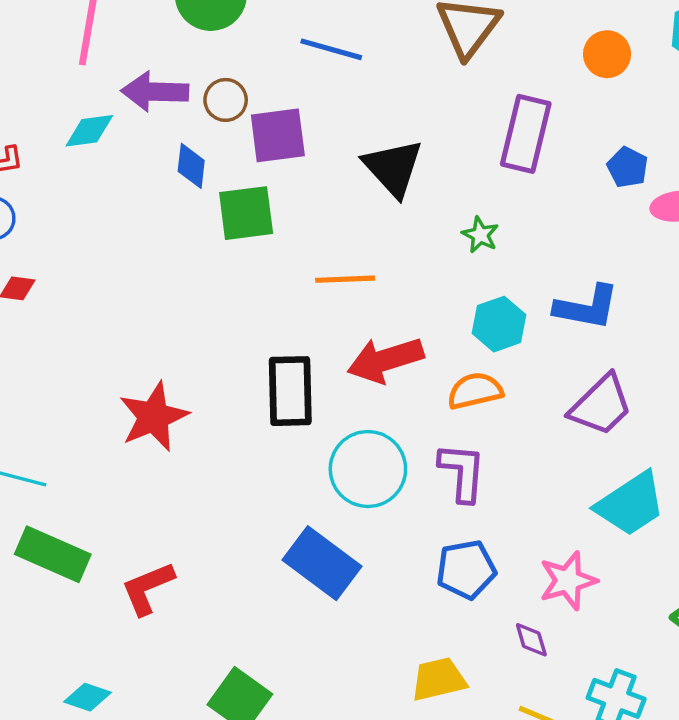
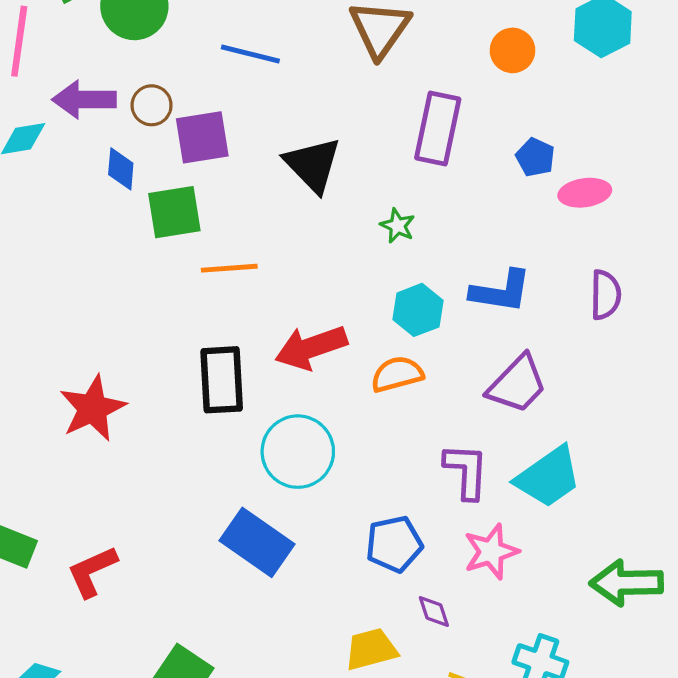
orange line: (345, 279) -> (229, 268), moved
purple L-shape: (462, 472) -> (466, 471), moved
purple diamond: (531, 640) -> (434, 612), moved

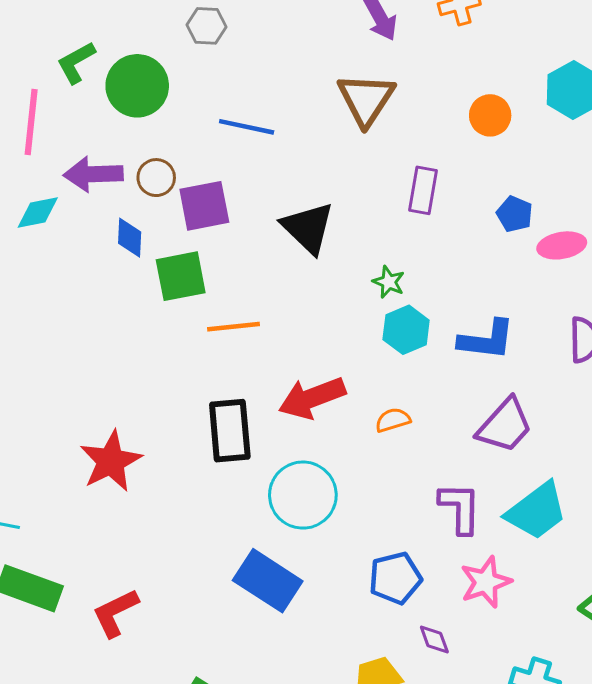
purple rectangle: (438, 129) -> (423, 190), size x0.7
cyan hexagon: (418, 310) -> (406, 330), moved
orange semicircle: (397, 374) -> (393, 420), size x0.7

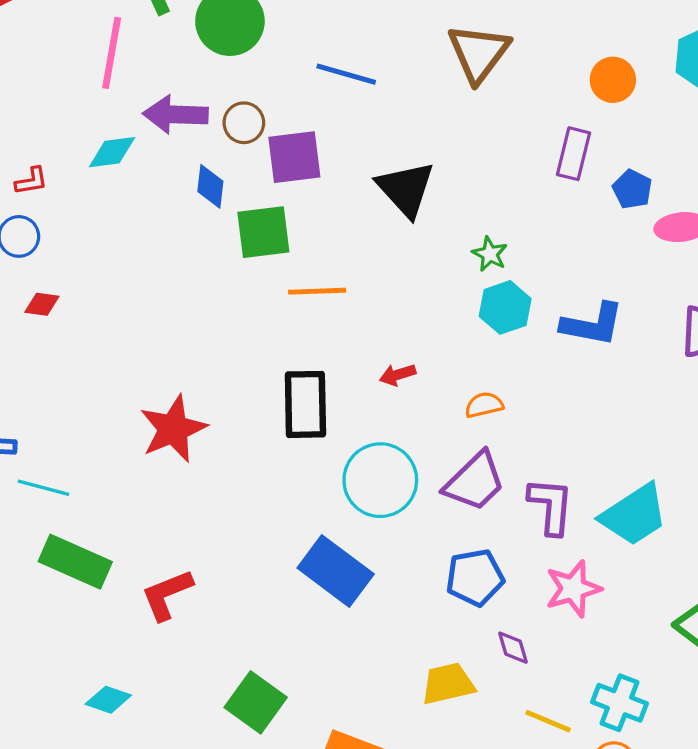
purple rectangle: (423, 190) -> (574, 154), moved
red arrow: (312, 398) -> (398, 375), size x0.5
purple trapezoid: (505, 426) -> (475, 482), moved

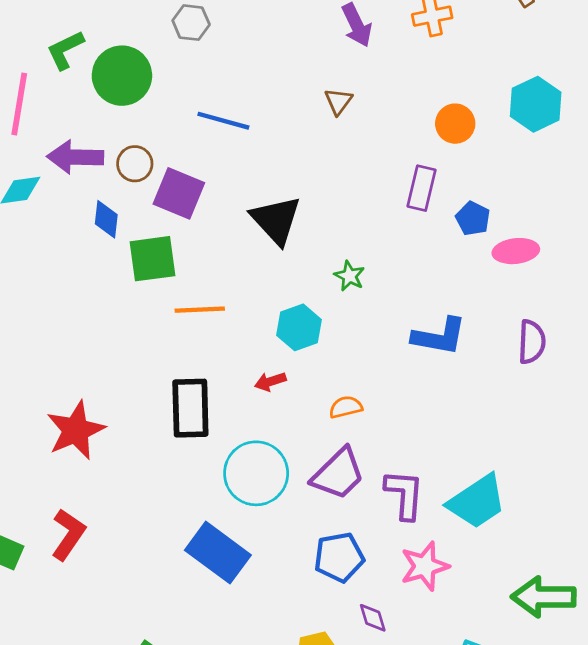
brown triangle: (479, 53) -> (338, 101), size x0.5
purple square: (294, 157) -> (179, 193), turned 30
cyan hexagon: (505, 307) -> (299, 327), moved
red L-shape: (167, 595) -> (68, 534), moved, turned 147

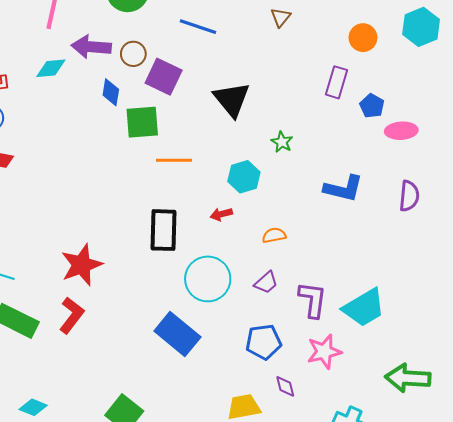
red star: (76, 430) -> (82, 265), moved
purple trapezoid: (338, 474) -> (266, 283), size x0.6

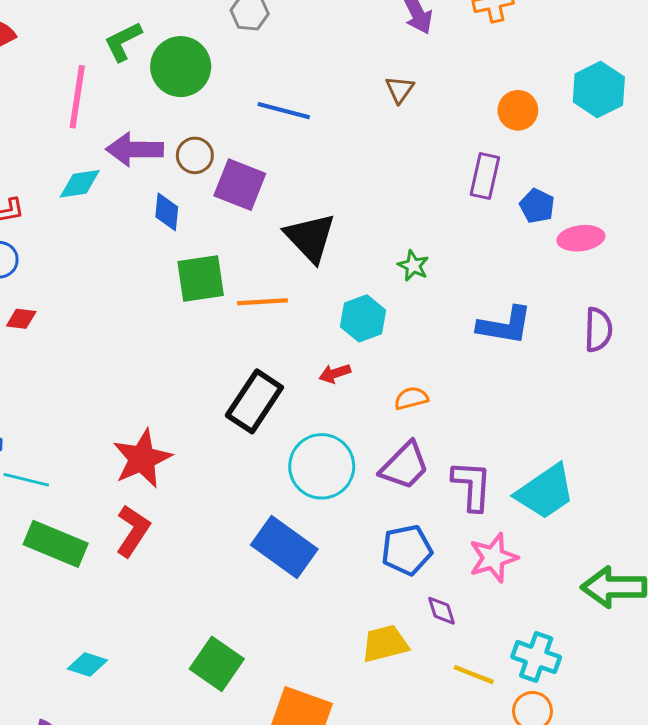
black triangle: (232, 99) -> (310, 238), moved
green square: (142, 122) -> (201, 278), moved
black rectangle: (163, 230) -> (254, 401), turned 36
purple trapezoid: (266, 283) -> (405, 466), size x1.5

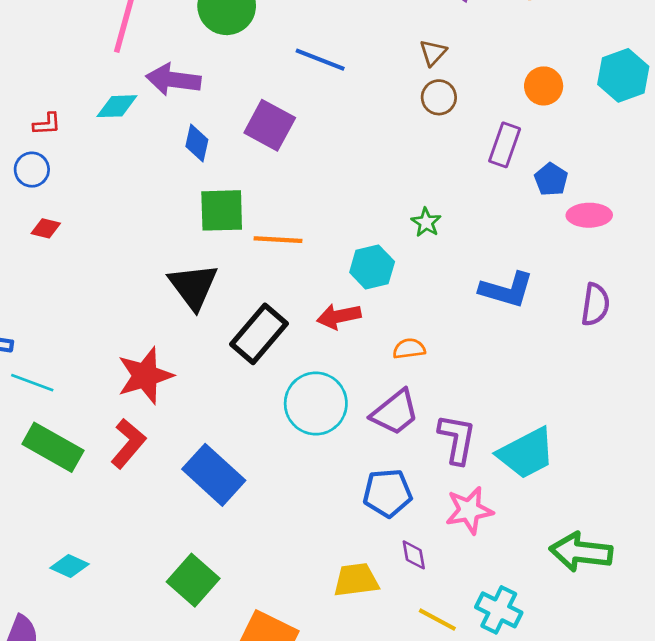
brown circle: (195, 155) -> (439, 97), moved
black triangle: (310, 238) -> (193, 286), moved
red arrow: (335, 373) -> (339, 316), size x1.4
blue rectangle: (284, 547) -> (214, 475), moved

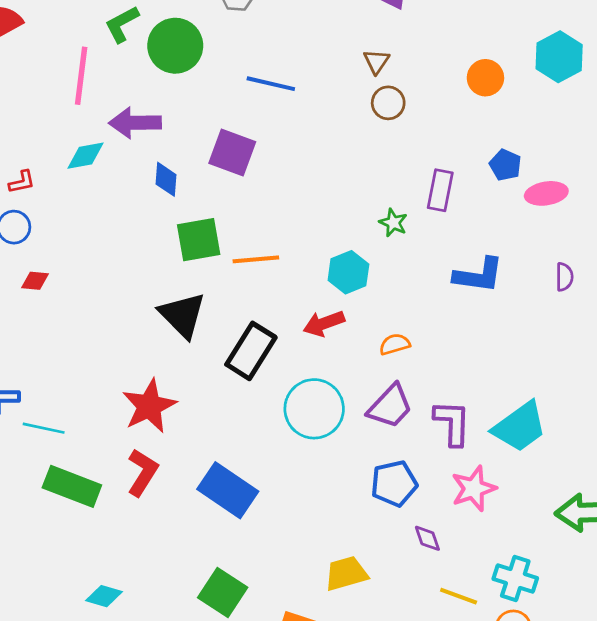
purple rectangle: (505, 145) -> (440, 190), moved
purple semicircle: (595, 304) -> (564, 277), size x0.7
yellow trapezoid: (356, 580) -> (346, 574), moved

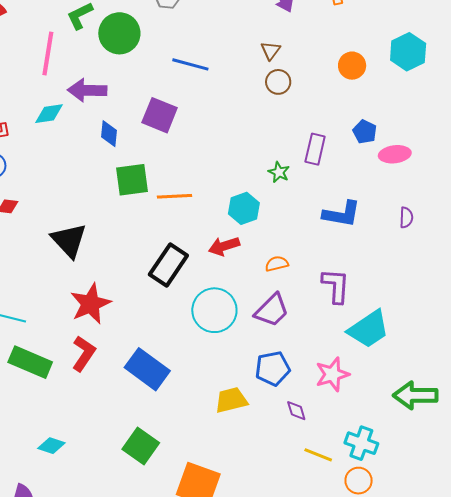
black triangle: (182, 315) -> (69, 240), moved
purple L-shape: (452, 423) -> (336, 286), moved
yellow trapezoid: (346, 574) -> (231, 400), moved

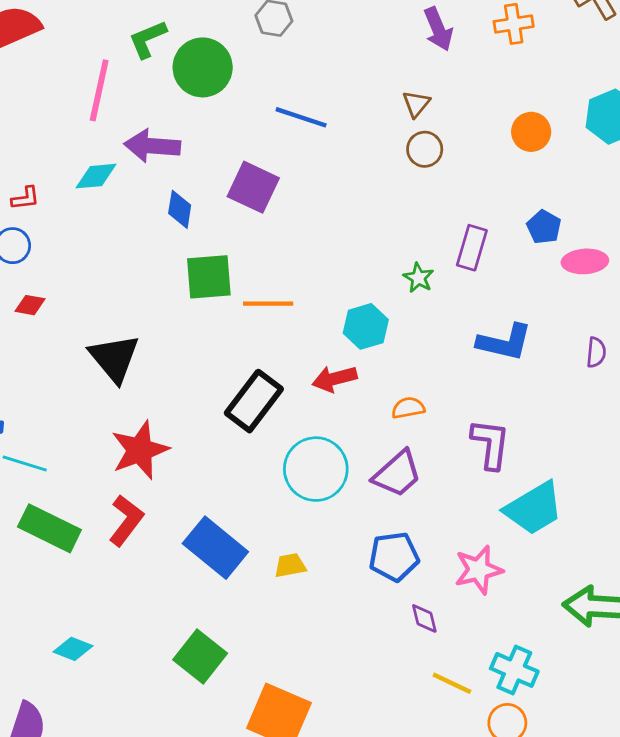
yellow trapezoid: (231, 400) -> (290, 565), moved, size x0.7

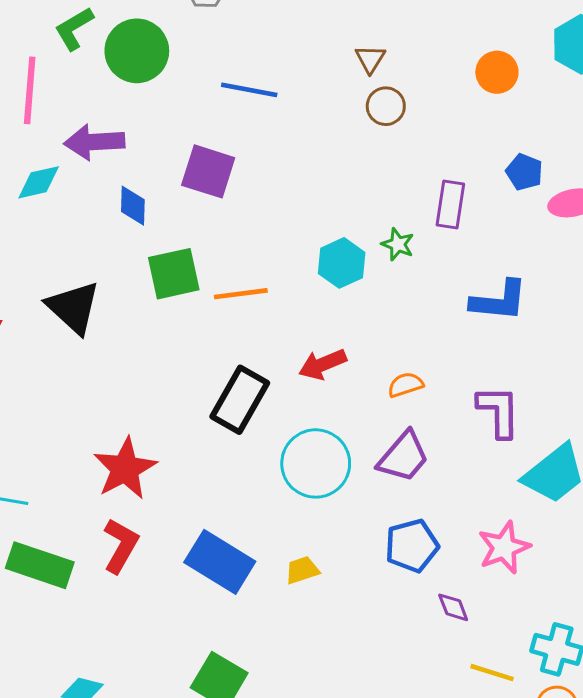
cyan hexagon: (366, 326) -> (342, 263), moved
black triangle: (114, 358) -> (73, 307), moved

